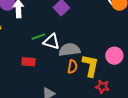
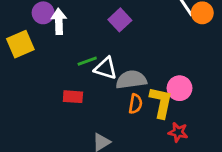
pink circle: (114, 56) -> (180, 88), moved

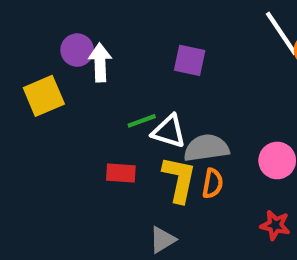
purple square: (120, 20) -> (190, 60), turned -35
yellow L-shape: (161, 102) -> (179, 179), moved

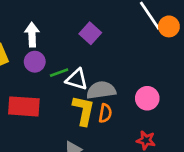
purple circle: (77, 50) -> (35, 62), moved
purple square: (190, 60) -> (90, 33), turned 30
red rectangle: (121, 173) -> (24, 106), moved, size x1.6

